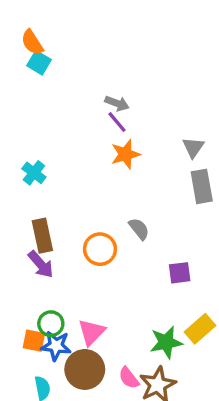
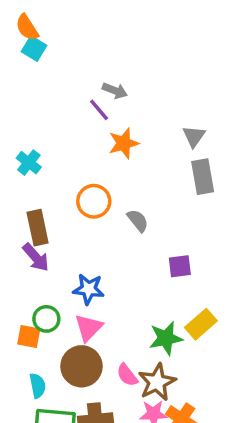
purple line: (117, 122) -> (99, 110), moved
orange circle: (100, 249) -> (94, 201), moved
blue star: (56, 346) -> (89, 289), moved

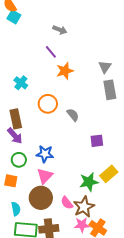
gray arrow: (115, 91) -> (60, 30), moved
cyan cross: (29, 163) -> (21, 83), moved
green circle: (46, 319) -> (19, 160), moved

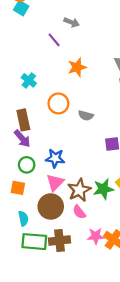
purple line: (51, 52) -> (54, 40), moved
gray semicircle: (73, 115) -> (86, 116), turned 144
brown star: (84, 207) -> (79, 190), moved

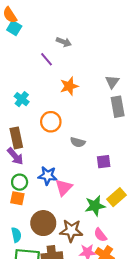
gray semicircle: (86, 116) -> (78, 142), moved
pink triangle: (55, 182) -> (64, 187), moved
orange square: (18, 188) -> (17, 198), moved
brown star: (79, 190) -> (71, 231), moved, turned 30
pink semicircle: (79, 212) -> (100, 235), moved

